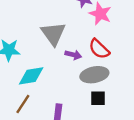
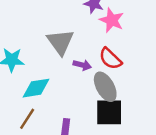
gray ellipse: (94, 75) -> (105, 87), turned 72
black square: (98, 98) -> (109, 112), size x1.6

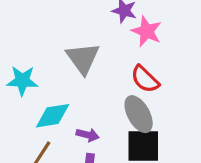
purple arrow: (82, 65) -> (88, 135), moved

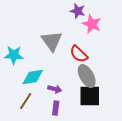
red semicircle: (145, 79) -> (79, 54), moved

